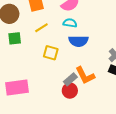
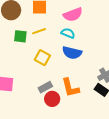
green square: (15, 38) -> (20, 36), moved
gray rectangle: (70, 79) -> (45, 87), moved

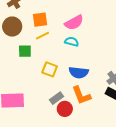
yellow line: (39, 31) -> (42, 36), moved
blue semicircle: (72, 53) -> (79, 72), moved

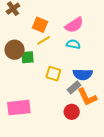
orange square: (40, 20) -> (40, 25), turned 35
brown circle: (12, 27) -> (15, 50), moved
gray rectangle: (56, 98) -> (74, 87), moved

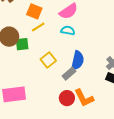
yellow square: (53, 74) -> (48, 60), turned 35
blue semicircle: (83, 74) -> (77, 61), turned -78
orange L-shape: (87, 97) -> (84, 98), moved

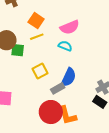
red circle: (67, 98) -> (51, 112), size x1.5

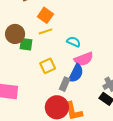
pink semicircle: (70, 27) -> (84, 59), moved
gray rectangle: (58, 88) -> (65, 84), turned -40

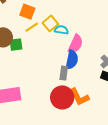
pink semicircle: (84, 59) -> (76, 44), turned -30
yellow square: (48, 66) -> (50, 23), moved

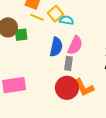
yellow line: (32, 27) -> (37, 17), turned 56
pink semicircle: (76, 44) -> (75, 45), moved
blue semicircle: (72, 60) -> (56, 47), moved

